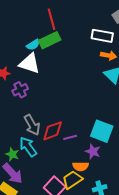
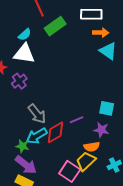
green rectangle: (50, 40) -> (55, 26), moved
red diamond: (53, 131) -> (55, 132), moved
cyan square: (102, 131) -> (107, 108), size x0.7
cyan arrow: (28, 147) -> (37, 136), turned -75

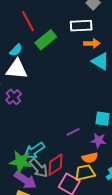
gray arrow: (37, 114) -> (39, 168), moved
red diamond: (55, 132) -> (55, 165), moved
green star: (22, 146) -> (21, 162), size x1.6
yellow trapezoid: (86, 161) -> (85, 173), turned 35

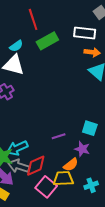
orange semicircle: (90, 158) -> (71, 165), turned -35
gray arrow: (39, 168) -> (19, 166), turned 140

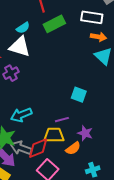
cyan square: (90, 128) -> (79, 95), moved
cyan arrow: (17, 148) -> (21, 115), moved
yellow trapezoid: (63, 178) -> (54, 135), moved

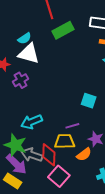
cyan semicircle: (23, 28) -> (25, 38), moved
red diamond: (38, 148) -> (49, 155), turned -65

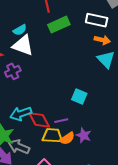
orange semicircle: (84, 154) -> (67, 138), moved
red diamond: (49, 155) -> (39, 120), moved, turned -35

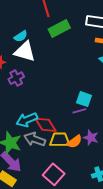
purple line: (61, 121) -> (79, 111), moved
gray arrow: (19, 147) -> (35, 139), moved

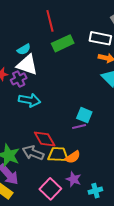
purple cross: (16, 78) -> (19, 79), moved
cyan arrow: (27, 120) -> (30, 100), moved, turned -150
purple star: (91, 138) -> (74, 179), moved

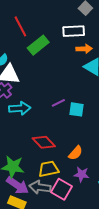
purple line: (79, 127) -> (58, 103), moved
gray arrow: (33, 153) -> (40, 187), moved
yellow trapezoid: (58, 154) -> (48, 169), moved

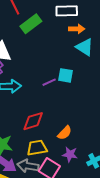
cyan square: (76, 109) -> (65, 75), moved
red diamond: (44, 142) -> (33, 121), turned -65

